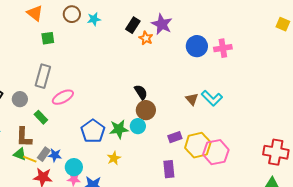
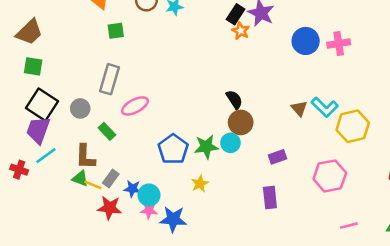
black rectangle: (133, 25) -> (236, 14), moved
yellow hexagon: (198, 145) -> (353, 126), moved
blue star: (55, 155) -> (132, 189), moved

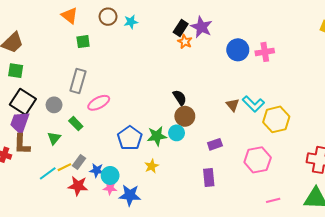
cyan line: (46, 156) -> (48, 173), moved
brown L-shape: (85, 157) -> (22, 144), moved
green triangle: (80, 178) -> (54, 138), moved, turned 48
yellow line: (93, 185) -> (64, 167), turned -48

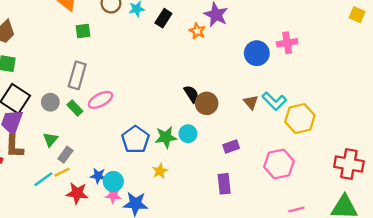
black rectangle: (181, 28) -> (163, 18), moved
blue circle: (238, 50) -> (257, 53), moved
brown circle: (185, 116) -> (207, 103), moved
green rectangle: (76, 124) -> (75, 108), moved
gray rectangle: (79, 162) -> (65, 155), moved

